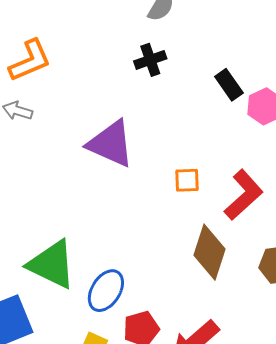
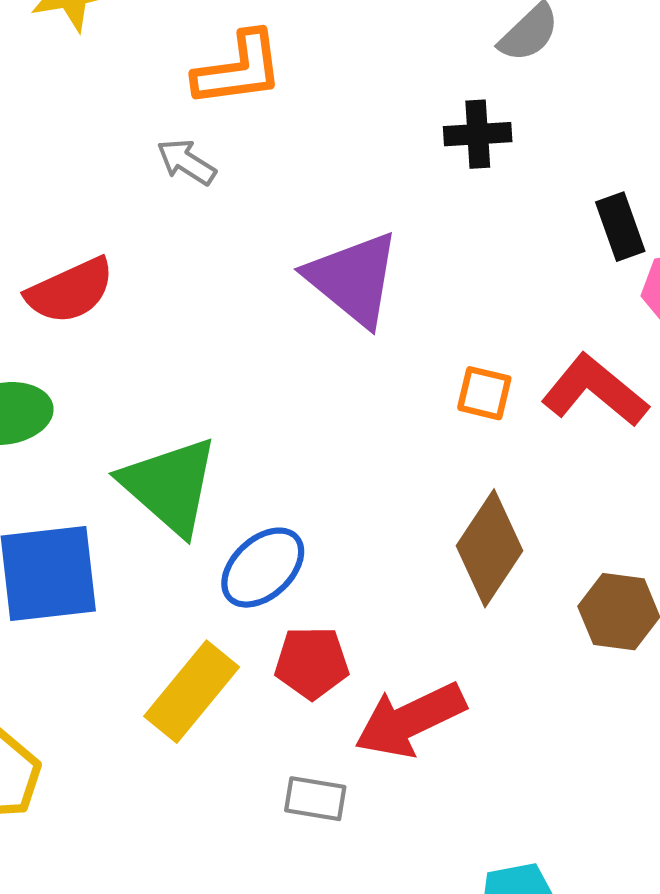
red L-shape: (244, 195) -> (595, 391), moved, turned -114

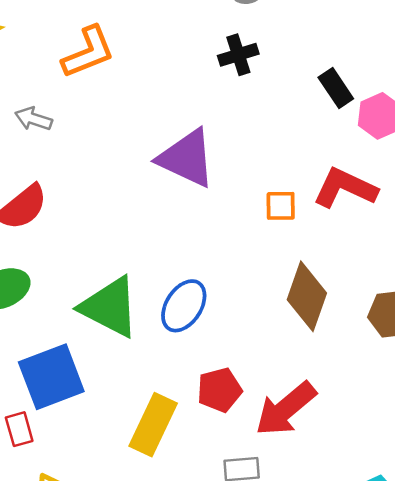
gray arrow: (186, 162) -> (33, 119), moved
blue ellipse: (263, 568) -> (184, 306), moved

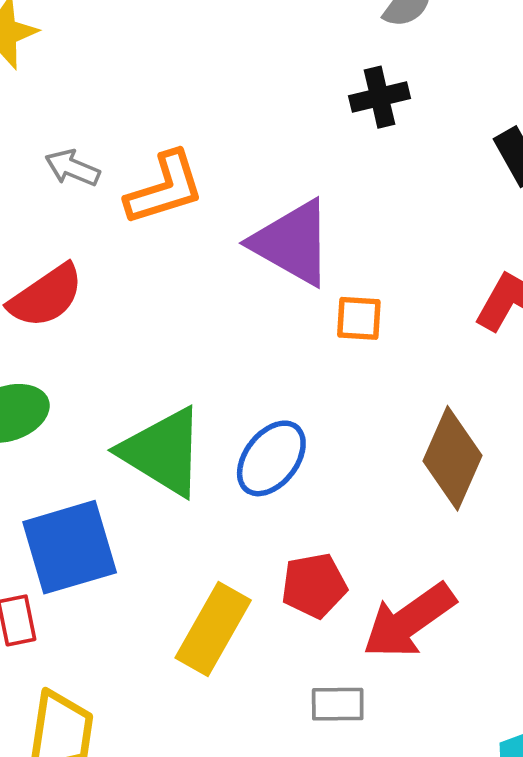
orange L-shape: (88, 52) -> (165, 188), moved
orange square: (281, 206) -> (359, 318), moved

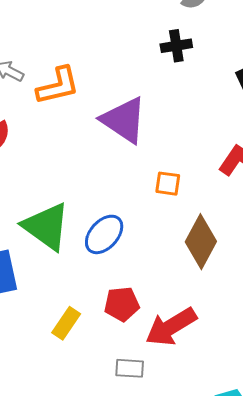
orange square: (359, 318) -> (168, 184), moved
yellow rectangle: (213, 629) -> (66, 323), size x0.7

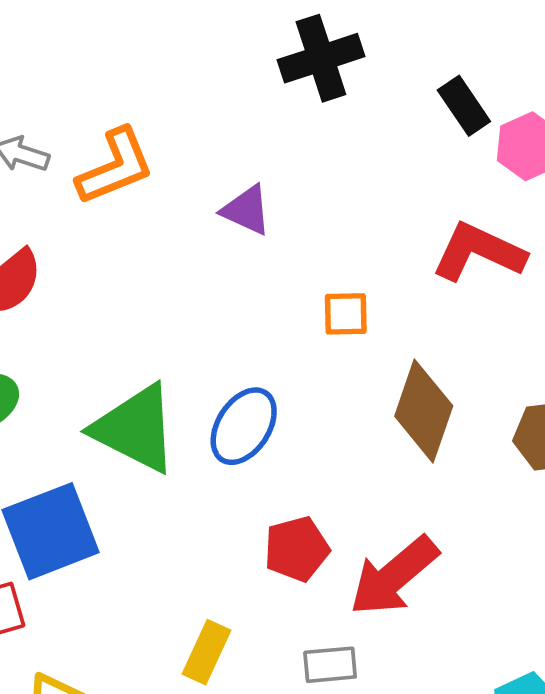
black cross: (176, 46) -> (321, 58), size x1.4
purple triangle: (124, 120) -> (246, 210), size x0.6
yellow rectangle: (66, 323) -> (207, 652), moved

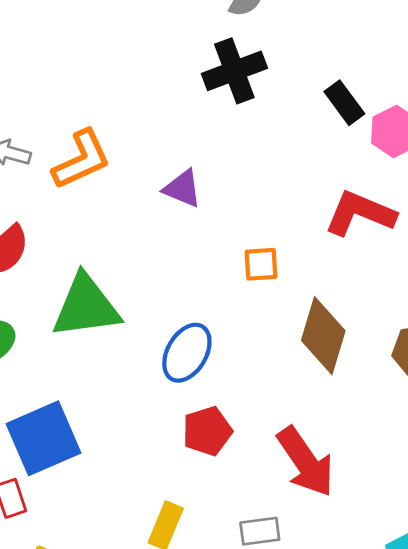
green triangle: (135, 429) -> (86, 306), moved, turned -32
red pentagon: (297, 549) -> (207, 431), moved
red arrow: (394, 576) -> (306, 462), turned -82

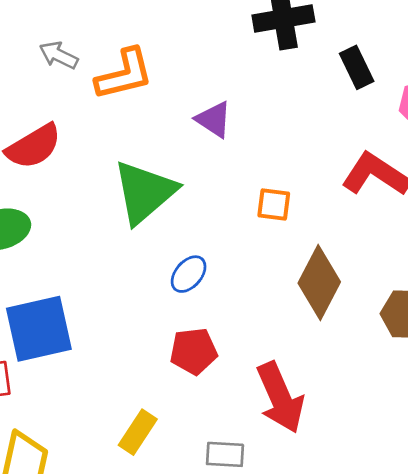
black rectangle: (344, 103) -> (357, 67), moved
green triangle: (86, 306) -> (145, 192), moved, turned -44
blue ellipse: (187, 353) -> (189, 274), size x0.7

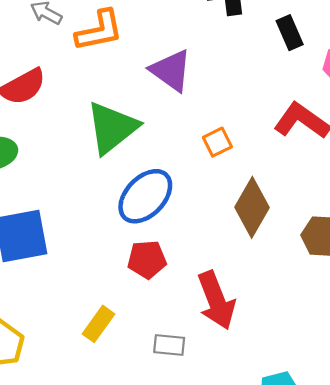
purple triangle: (214, 119) -> (171, 71), size x1.4
orange square: (274, 204) -> (217, 142), turned -36
blue ellipse: (189, 274) -> (145, 196), size x1.8

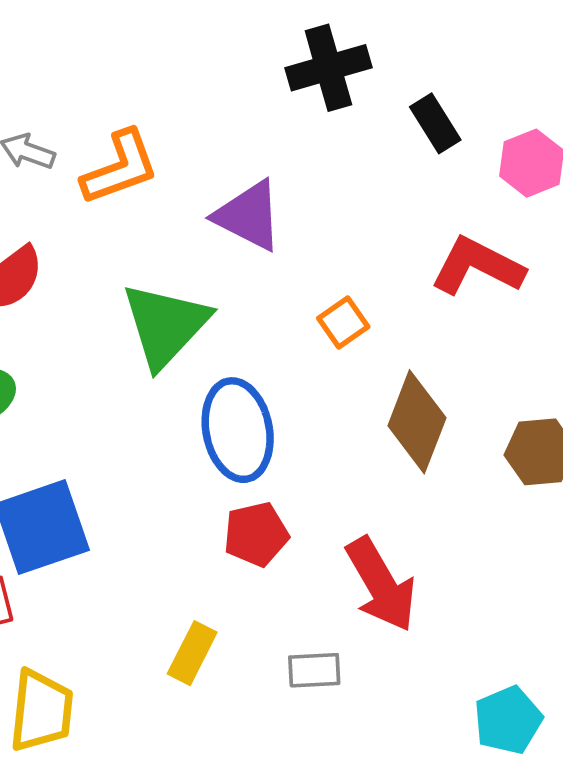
blue ellipse: (145, 196) -> (238, 430), turned -46

